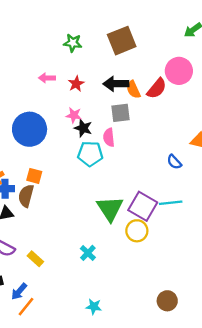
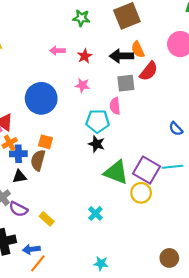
red semicircle: (157, 88) -> (149, 71), moved
orange semicircle: (133, 90) -> (138, 49), moved
black star: (83, 128) -> (97, 144), moved
green triangle: (110, 209) -> (116, 172), turned -36
blue arrow: (19, 291) -> (31, 249), turned 42

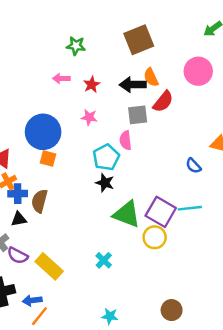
green star: (81, 18) -> (76, 46), moved
cyan pentagon: (98, 121) -> (106, 157), turned -30
orange square: (46, 142) -> (48, 159), moved
yellow rectangle: (47, 219) -> (49, 266), size x1.6
brown circle: (169, 258) -> (172, 310), moved

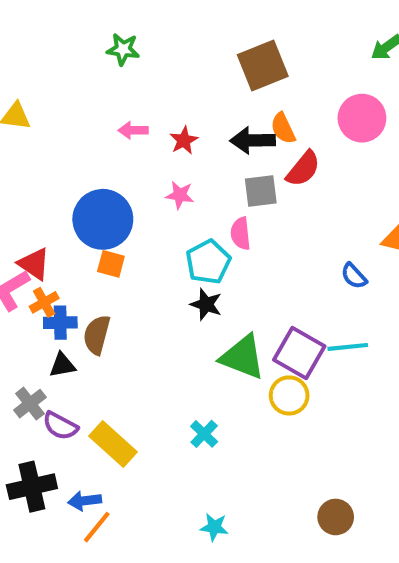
green star: (76, 46) -> (123, 49), moved
brown circle: (172, 310) -> (336, 517), moved

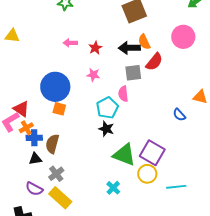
cyan line: (348, 347) -> (176, 187), moved
gray cross: (30, 404) -> (56, 174), moved
cyan cross: (204, 434) -> (113, 188), moved

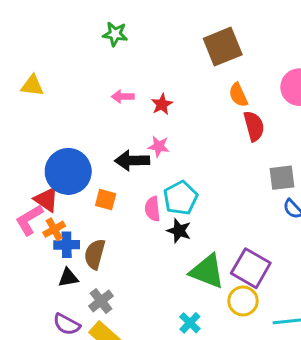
black arrow: (129, 48) -> (132, 161), moved
red semicircle: (154, 62) -> (254, 126), turned -54
gray square: (133, 73) -> (282, 178), moved
blue circle: (55, 87) -> (68, 171), moved
pink semicircle: (123, 94) -> (152, 209), moved

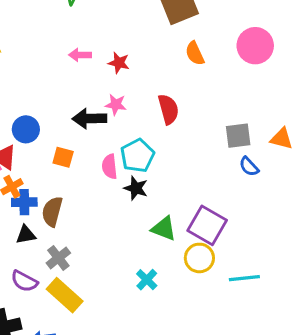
red star: (162, 104) -> (119, 63), turned -30
red semicircle: (254, 126) -> (168, 109), moved
blue circle: (68, 171) -> (26, 129), size x0.6
green triangle: (207, 271) -> (164, 229), size x0.7

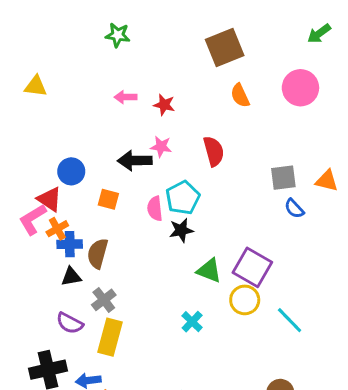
black star: (136, 188) -> (181, 230), turned -30
cyan line: (244, 278) -> (290, 320), turned 52
yellow rectangle: (65, 295) -> (110, 337), turned 63

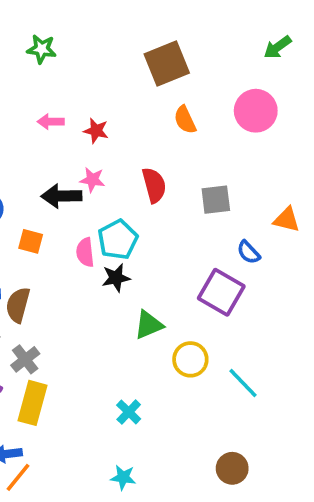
gray square: (283, 178) -> (216, 200), moved
purple square: (252, 267) -> (221, 292), moved
green triangle: (209, 271) -> (149, 325), turned -44
cyan cross: (192, 322) -> (129, 412), moved

